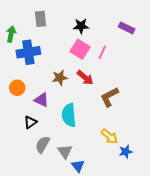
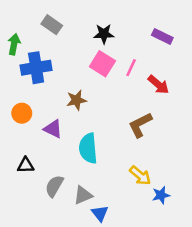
gray rectangle: (41, 19) -> (52, 25), turned -49
red arrow: (85, 78) -> (158, 85), moved
black triangle: (30, 122) -> (26, 165), moved, turned 32
gray triangle: (65, 152) -> (83, 195), turned 42

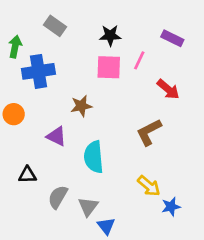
pink square: (102, 64) -> (109, 67), turned -30
pink line: (131, 68) -> (139, 60), moved
orange circle: (22, 113) -> (14, 114), moved
gray triangle: (83, 195) -> (88, 207), turned -30

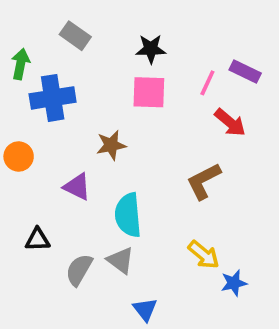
purple rectangle: (172, 38) -> (245, 72), moved
pink line: (139, 60) -> (207, 83), moved
gray triangle: (88, 207) -> (121, 260), moved, turned -30

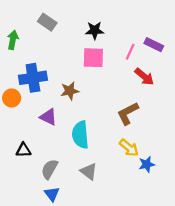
blue cross: (53, 98) -> (33, 78), moved
yellow arrow: (204, 255) -> (129, 148), moved
gray triangle: (121, 260) -> (89, 171), moved
blue star: (234, 283) -> (147, 164), moved
blue triangle: (145, 309) -> (52, 194), moved

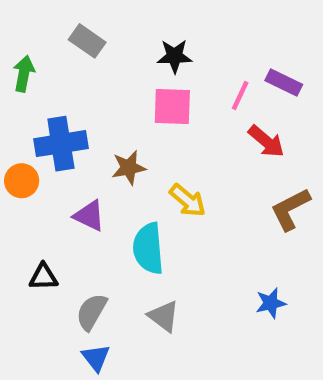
brown L-shape: (128, 113) -> (290, 209), moved
yellow arrow: (129, 148) -> (188, 200), moved

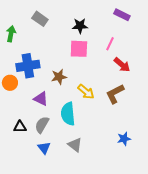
purple rectangle: (284, 82) -> (122, 15), moved
brown L-shape: (290, 209) -> (115, 94), moved
gray semicircle: (91, 312) -> (42, 125), moved
blue triangle: (96, 358) -> (44, 148), moved

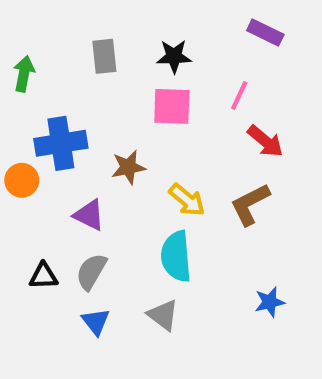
gray rectangle: (40, 19) -> (104, 56), moved, turned 49
cyan semicircle: (68, 114) -> (176, 256), moved

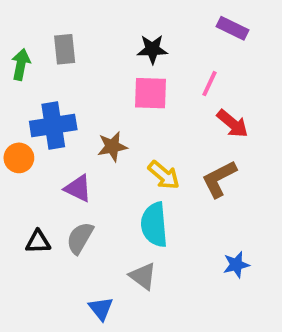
gray rectangle: (104, 56) -> (65, 49), moved
blue triangle: (96, 322) -> (101, 309), moved

